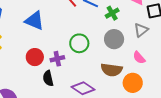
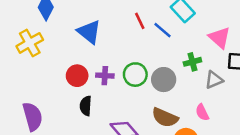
green cross: (112, 13) -> (192, 62), moved
gray circle: (114, 39) -> (164, 80), moved
purple cross: (57, 59) -> (105, 76), moved

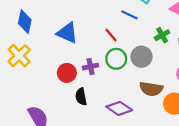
red line: (140, 21) -> (111, 35), moved

